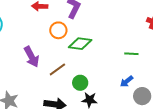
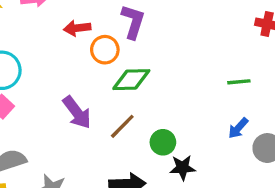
orange circle: (58, 30) -> (105, 50), moved
green diamond: (80, 44) -> (131, 80), moved

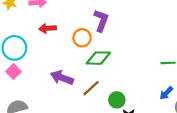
red arrow: (77, 28) -> (48, 28), moved
purple arrow: (77, 112) -> (62, 78), turned 145

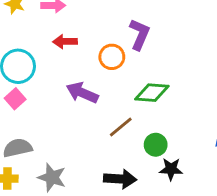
green diamond: (98, 58) -> (152, 93), moved
purple arrow: (62, 78) -> (82, 93), moved

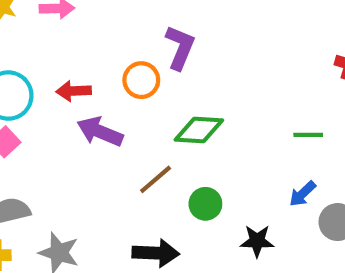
red arrow: (65, 42) -> (74, 91), moved
black star: (171, 169) -> (257, 241), moved

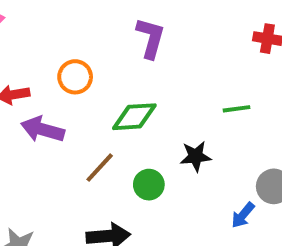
purple L-shape: (180, 47) -> (151, 38), moved
blue arrow: (302, 194) -> (243, 215), moved
black star: (257, 241) -> (196, 156), moved

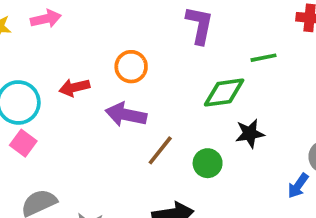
green line: (237, 109) -> (263, 58), moved
green diamond: (134, 117) -> (224, 93), moved
purple arrow: (43, 129) -> (126, 115), moved

